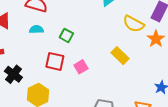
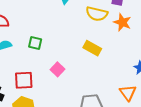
red square: (55, 61) -> (24, 80), moved

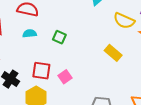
pink square: (58, 69) -> (65, 77), moved

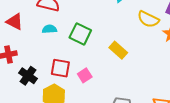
green square: (59, 37) -> (80, 34), size x1.5
yellow rectangle: (113, 53) -> (118, 50), moved

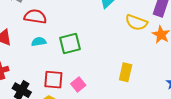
green square: (80, 34) -> (70, 44), turned -35
yellow rectangle: (118, 50) -> (126, 72), moved, turned 66

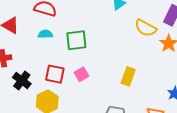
pink square: (78, 84) -> (82, 74), moved

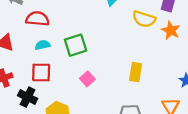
red square: (55, 74) -> (41, 72), moved

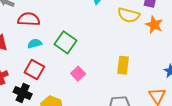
green square: (76, 45) -> (65, 42), turned -35
red square: (41, 72) -> (34, 69), turned 30

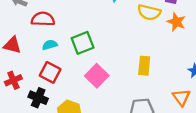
green square: (65, 42) -> (83, 43), turned 35
pink square: (78, 74) -> (97, 76), size x1.5

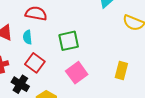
cyan semicircle: (50, 45) -> (27, 37), moved, turned -88

